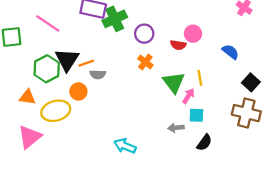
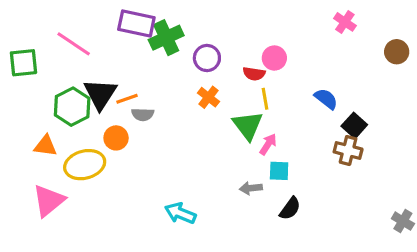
blue semicircle: (230, 52) -> (326, 99), moved
yellow line: (200, 78) -> (265, 99), moved
brown cross: (246, 113) -> (348, 151), moved, size x0.7

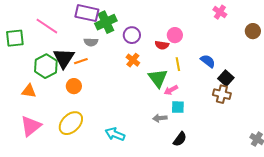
yellow line: (265, 99) -> (178, 64), moved
gray semicircle: (143, 114) -> (91, 42), moved
pink arrow: (268, 144) -> (171, 90), turned -152
yellow ellipse: (85, 165) -> (71, 123), moved, turned -30
black semicircle: (290, 209) -> (180, 139), moved

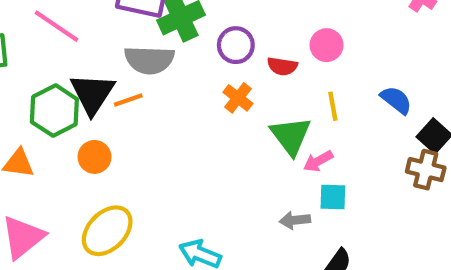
gray semicircle: (91, 42) -> (149, 60), size x1.6
red semicircle: (162, 45) -> (282, 66), moved
orange circle: (74, 86) -> (95, 157), moved

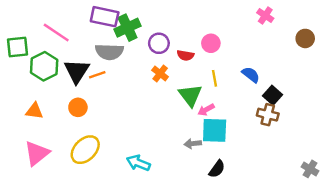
green hexagon: (54, 111) -> (44, 66), moved
cyan square: (333, 197) -> (215, 130), size x1.6

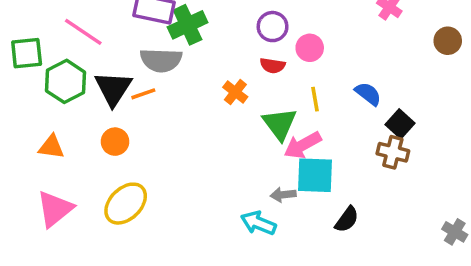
purple circle: (159, 43) -> (273, 27), moved
pink arrow: (206, 110) -> (303, 145), size x1.5
cyan arrow: (138, 163) -> (258, 223), moved
black semicircle: (217, 169) -> (347, 219), moved

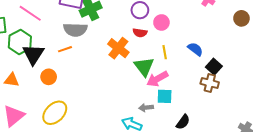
black triangle: (113, 89) -> (33, 54), moved
orange cross: (235, 92) -> (118, 48), size x1.5
cyan square: (315, 175) -> (165, 96), size x0.7

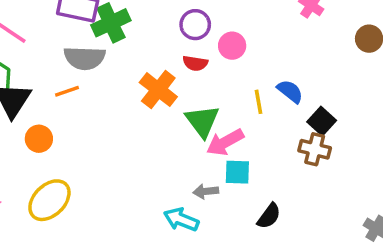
yellow line: (165, 52) -> (258, 102), moved

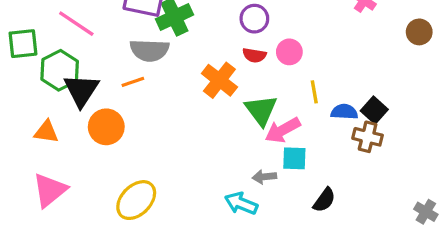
pink circle: (232, 46) -> (289, 52), moved
blue semicircle: (290, 91) -> (344, 112), moved, turned -35
orange circle: (39, 139) -> (106, 127), size x1.4
yellow ellipse: (49, 200) -> (136, 200), moved

